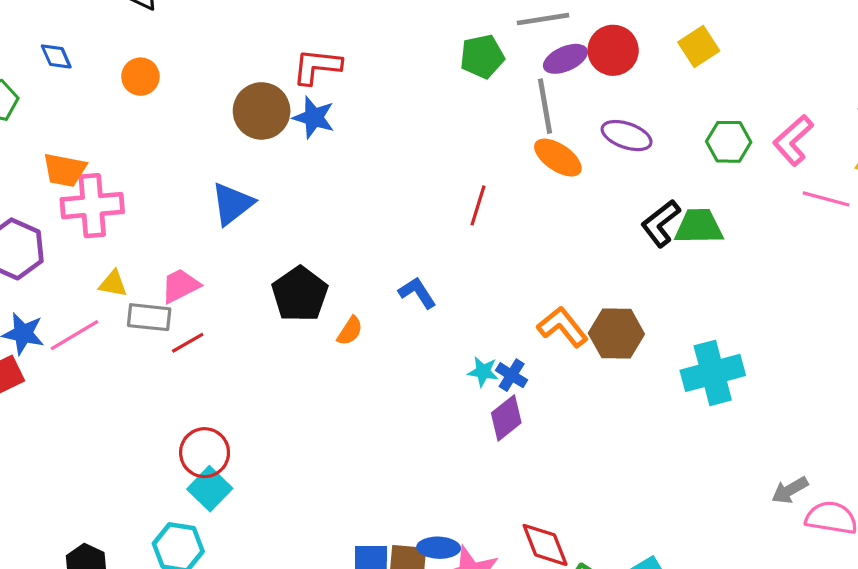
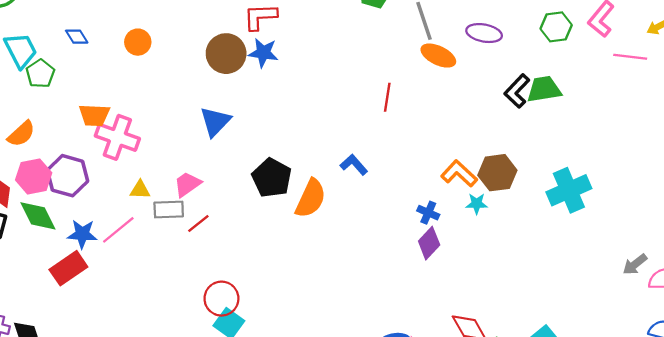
pink cross: (92, 206) -> (117, 137), turned 33
orange semicircle: (350, 331) -> (311, 198), size x1.8
cyan star: (483, 372) -> (477, 204), moved

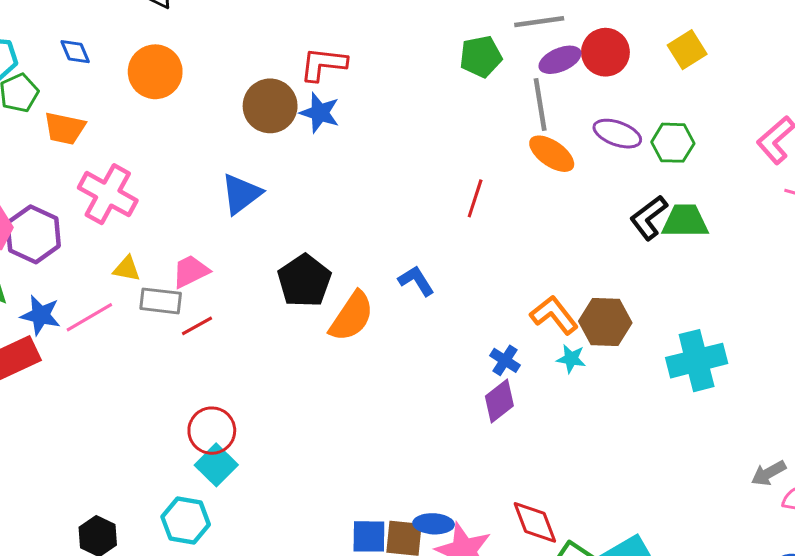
green hexagon: (556, 27) -> (673, 143), moved
orange circle: (138, 42) -> (155, 72), size x1.5
orange trapezoid: (94, 115) -> (65, 128), moved

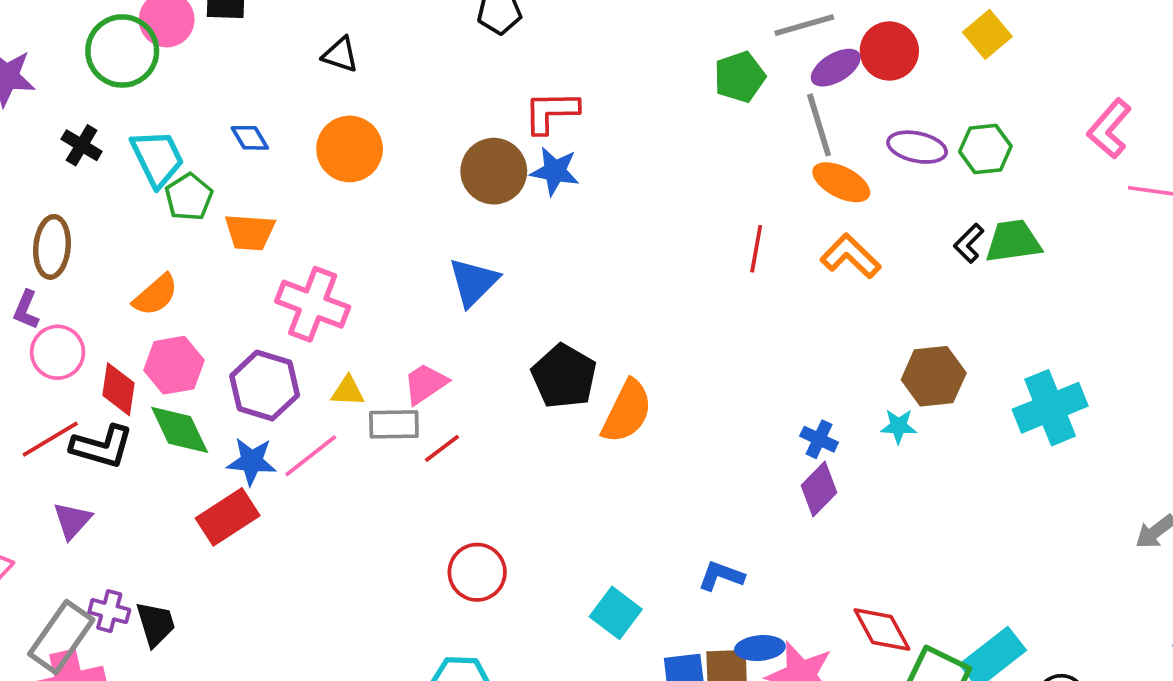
black L-shape: (649, 218) -> (969, 243), size x0.7
purple hexagon: (33, 234) -> (265, 386), moved
blue L-shape: (416, 281) -> (721, 576), moved, turned -30
orange L-shape: (554, 315) -> (851, 256), moved
cyan square: (216, 465) -> (616, 613), moved

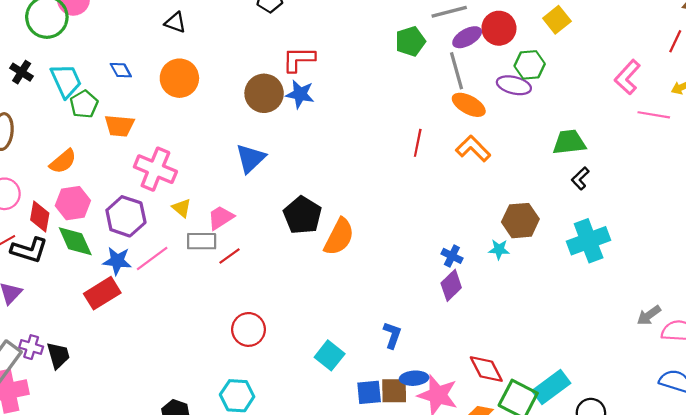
green hexagon: (985, 149) -> (530, 65), moved
black L-shape: (969, 243) -> (580, 178), moved
yellow triangle: (348, 391) -> (182, 208), moved, turned 36
blue L-shape: (721, 576) -> (392, 335), turned 88

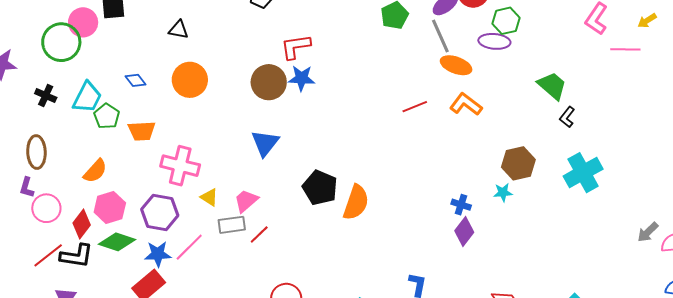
cyan trapezoid: (66, 81) -> (87, 97), turned 60
green trapezoid: (569, 142) -> (552, 86), turned 56
red line: (418, 143) -> (415, 107), turned 65
red diamond: (40, 216) -> (82, 224), turned 36
green diamond: (75, 241) -> (117, 242), turned -39

